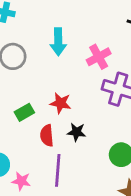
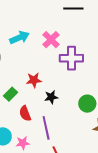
cyan arrow: (58, 42) -> (19, 38), turned -96
red semicircle: (47, 135) -> (25, 113), moved

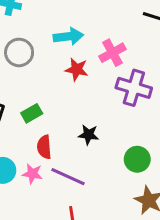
red star: (34, 80) -> (77, 69), moved
purple line: (46, 128) -> (68, 177), turned -70
pink star: (23, 143) -> (32, 174), moved

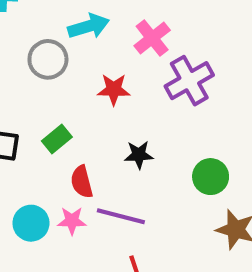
gray circle: (19, 52) -> (48, 59), moved
red star: (77, 69) -> (114, 89), moved
purple cross: (134, 88) -> (189, 81), turned -36

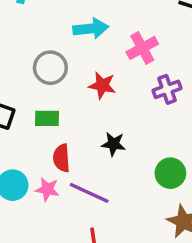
gray circle: (48, 59) -> (50, 68), moved
purple cross: (189, 81) -> (167, 89), size x0.7
green rectangle: (57, 139) -> (47, 118), turned 30

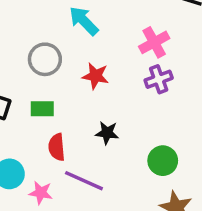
cyan arrow: (91, 29) -> (84, 21), turned -128
pink cross: (142, 48) -> (154, 42), moved
pink star: (47, 189) -> (41, 193), moved

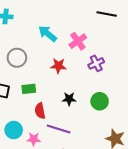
pink cross: (154, 42) -> (78, 41), moved
gray circle: (45, 59) -> (17, 58), moved
green circle: (163, 161) -> (100, 101), moved

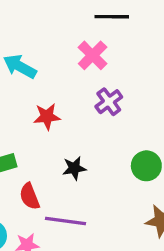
pink cross: (78, 41) -> (93, 55), moved
green circle: (100, 101) -> (146, 166), moved

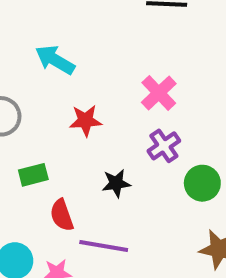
pink cross: (93, 55) -> (159, 93), moved
purple cross: (109, 102) -> (164, 146), moved

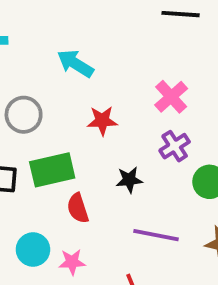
green rectangle: (33, 175) -> (52, 170), size x1.6
purple line: (104, 246) -> (156, 235), moved

